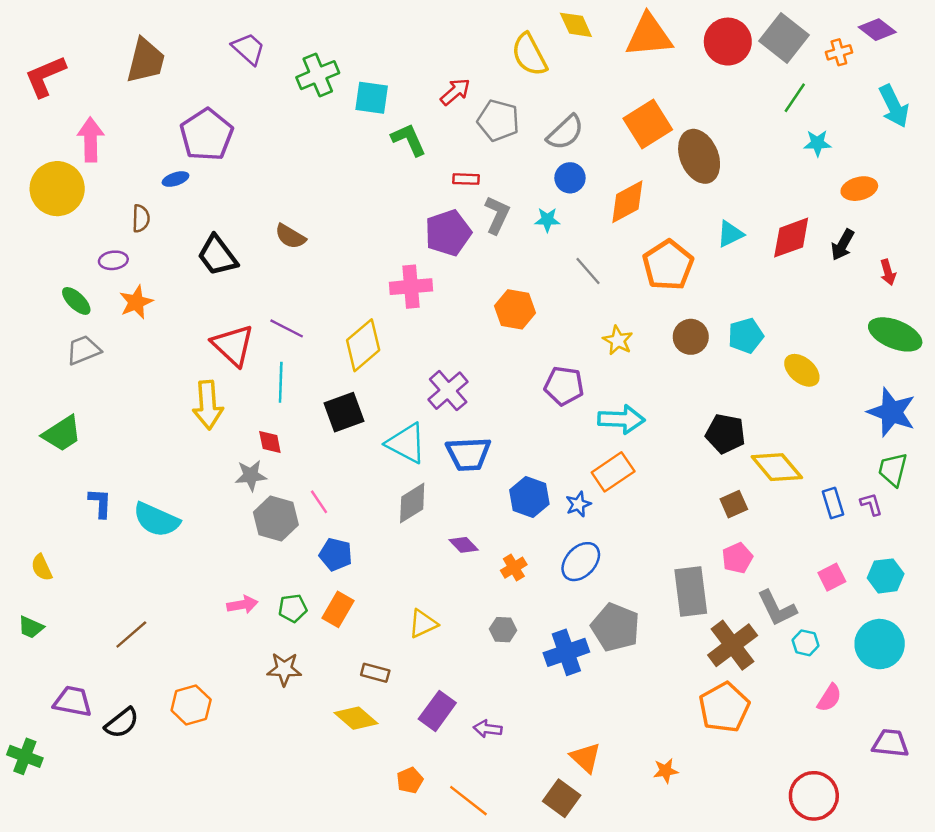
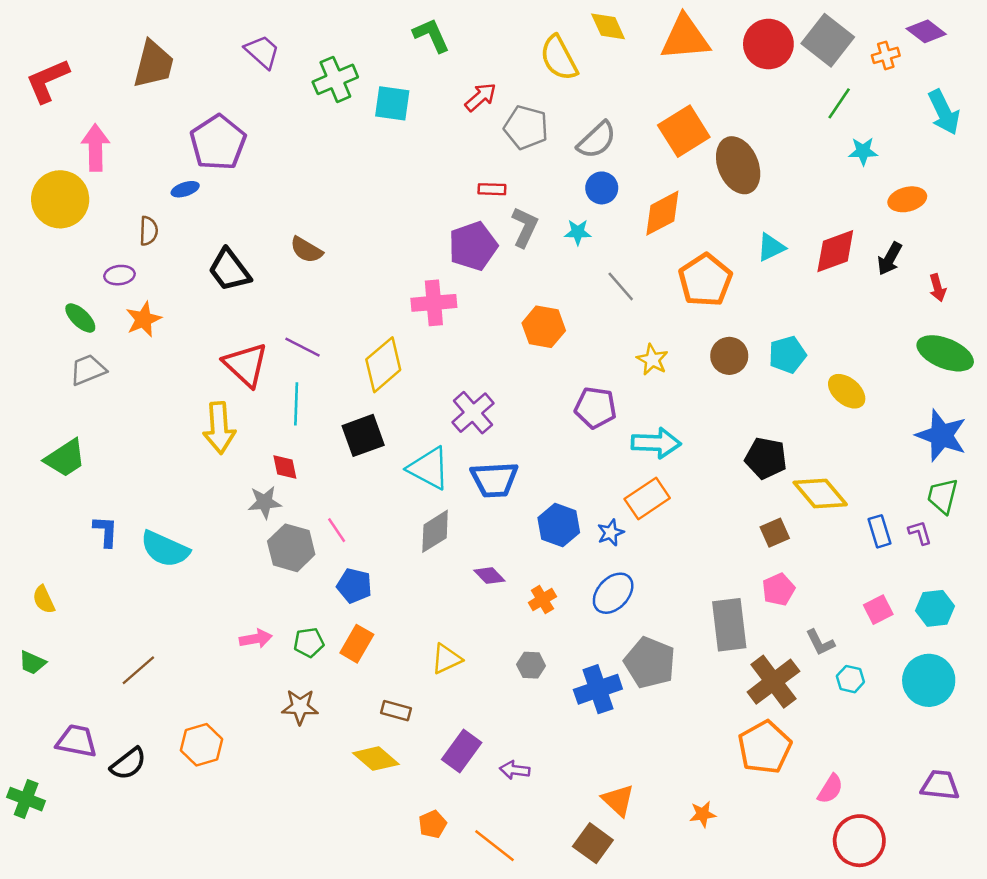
green L-shape: (409, 140) -> (431, 35), moved
gray L-shape: (777, 608) -> (820, 642), size x0.7
pink semicircle: (829, 698) -> (830, 789), moved

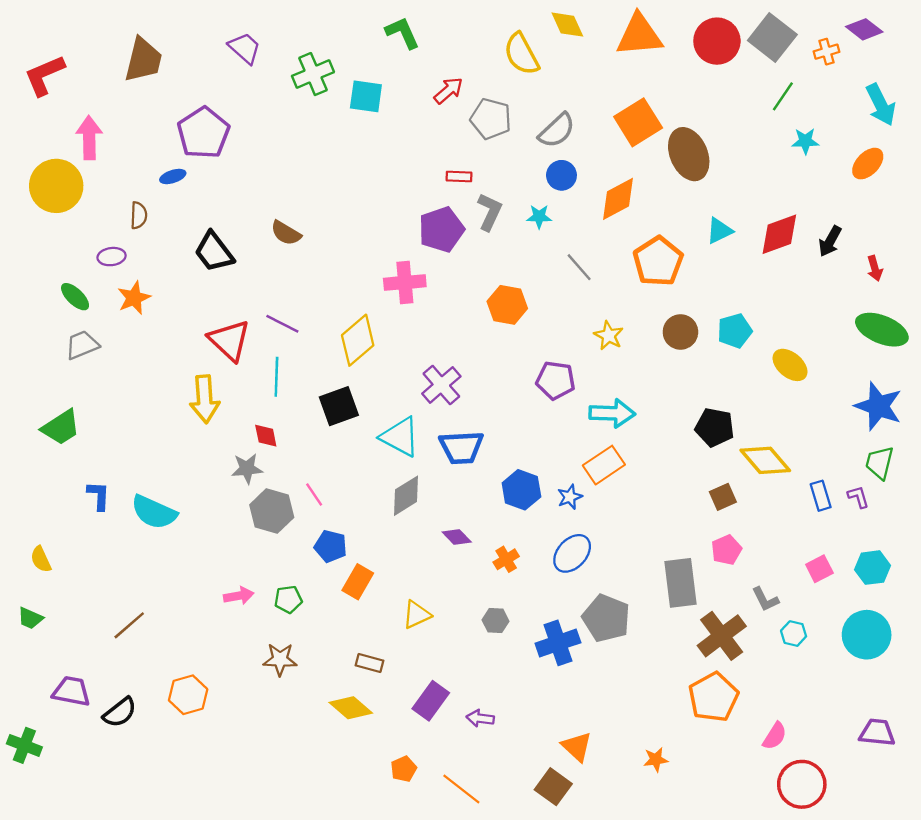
orange ellipse: (907, 199) -> (868, 164), moved, turned -32
orange rectangle: (357, 644) -> (358, 582), moved

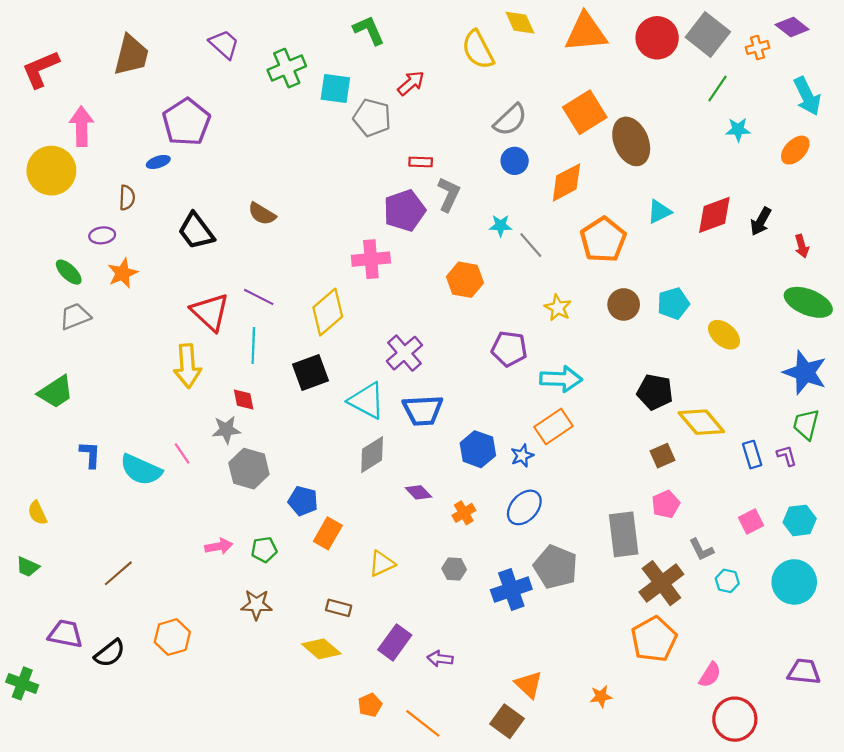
gray pentagon: (491, 119) -> (372, 118), moved
cyan star: (539, 217) -> (501, 226), moved
pink line: (314, 495) -> (182, 453), moved

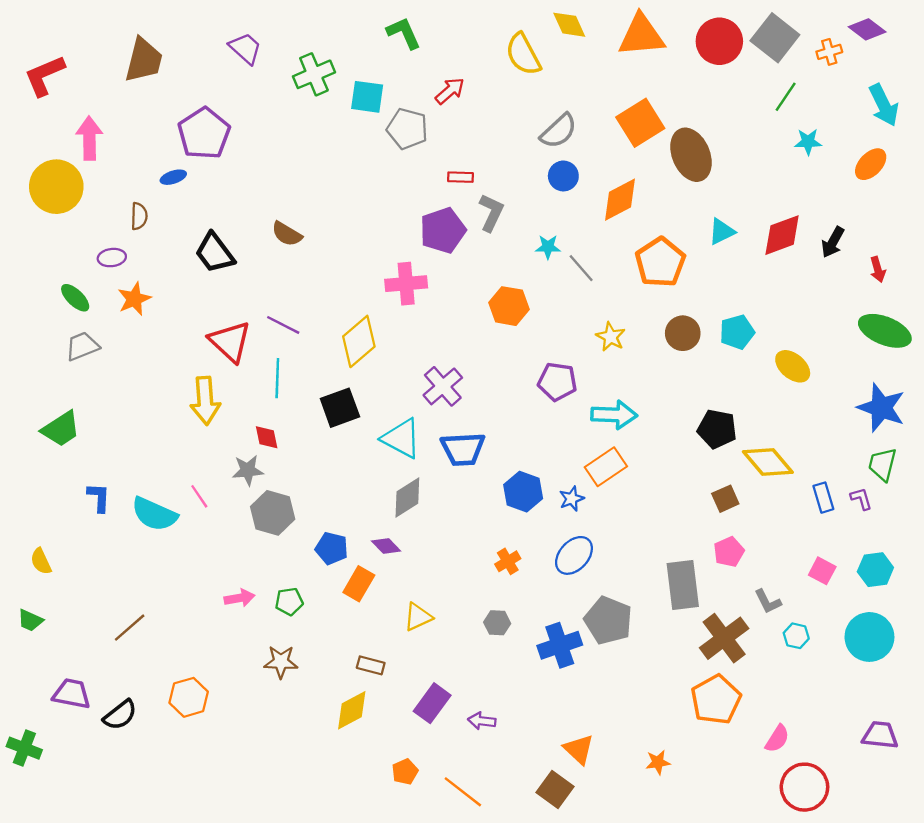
purple diamond: (418, 492) -> (386, 546), moved
pink square: (751, 522) -> (822, 571), turned -35
yellow diamond: (321, 649) -> (352, 710), turned -69

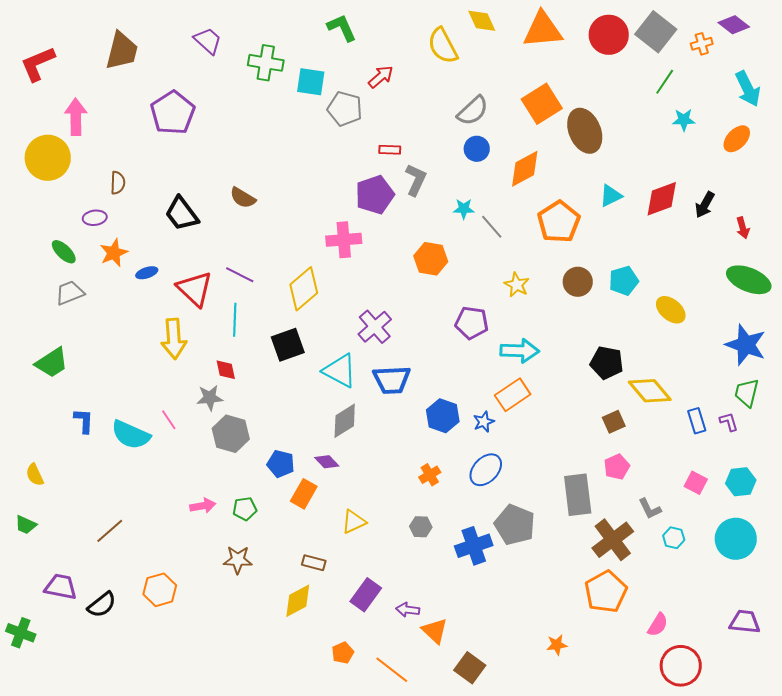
green cross: (314, 74) -> (266, 63), turned 32
blue ellipse: (173, 177) -> (147, 273), moved
orange triangle: (579, 749) -> (435, 631), moved

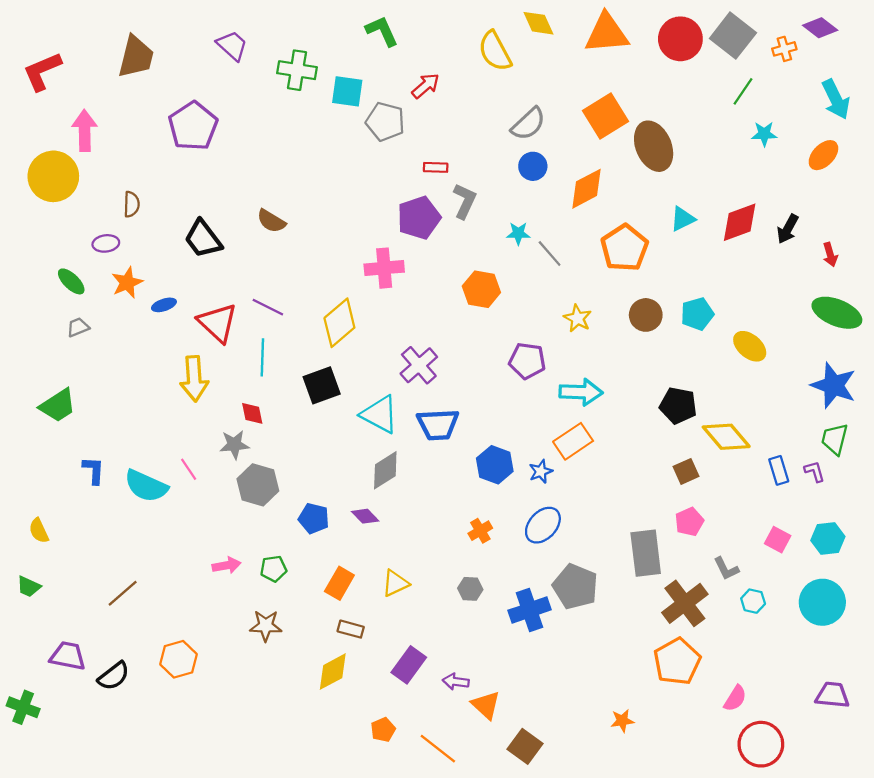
gray trapezoid: (70, 293) -> (78, 327), size x0.7
orange rectangle: (304, 494) -> (339, 583), moved

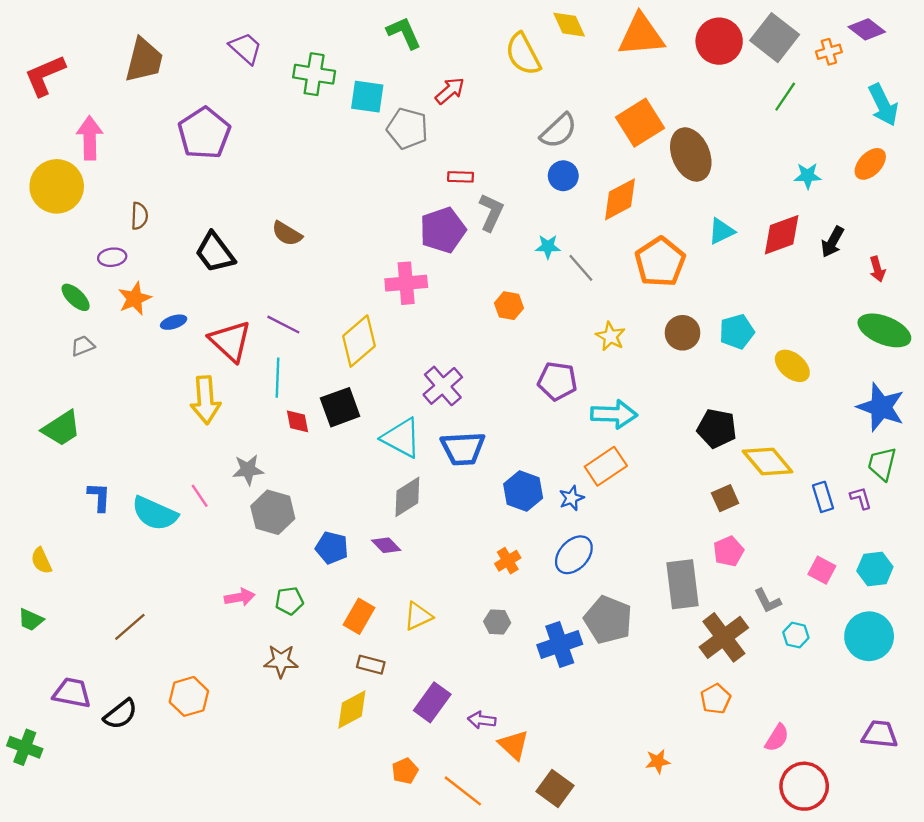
cyan star: (764, 134) -> (808, 176), moved
orange hexagon: (481, 289) -> (509, 306), size x0.7
red diamond: (252, 413) -> (298, 421), moved
orange pentagon: (677, 661) -> (716, 699), size x0.6

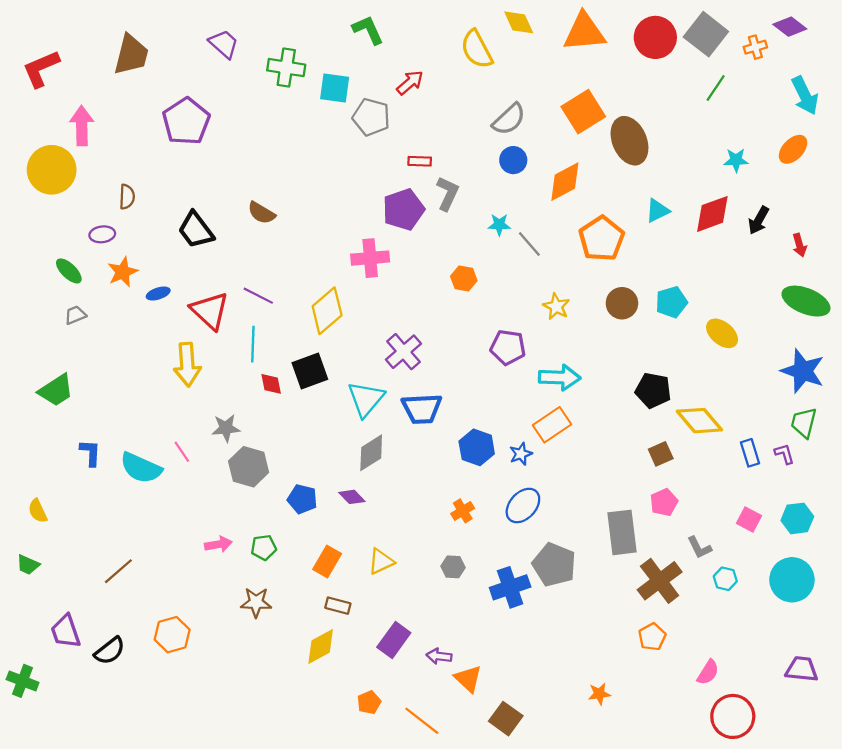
cyan triangle: (401, 438) -> (366, 399), turned 42
purple trapezoid: (72, 693) -> (66, 631), turned -120

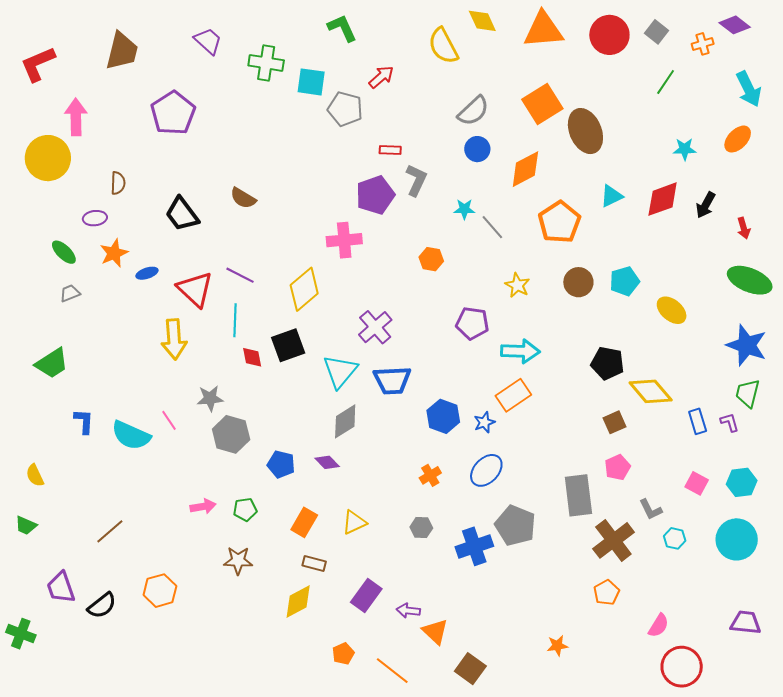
gray square: (706, 34) -> (657, 32), size x0.6

